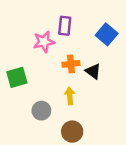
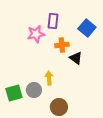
orange cross: (71, 64) -> (62, 45), moved
green square: (17, 77) -> (14, 93), moved
yellow arrow: (70, 96) -> (49, 78), moved

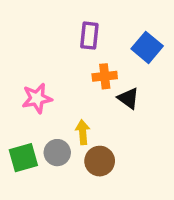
pink star: (36, 34) -> (37, 98), moved
brown circle: (59, 107) -> (100, 161), moved

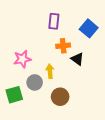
yellow arrow: (83, 132) -> (50, 71), moved
gray circle: (57, 153) -> (35, 82), moved

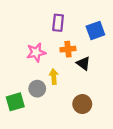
blue square: (89, 28) -> (95, 30), turned 30
pink star: (22, 59) -> (36, 52), moved
brown circle: (60, 97) -> (82, 104), moved

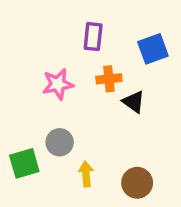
yellow arrow: (54, 77) -> (86, 174), moved
brown circle: (82, 104) -> (137, 183), moved

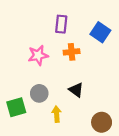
blue square: (153, 49) -> (100, 32), turned -36
black triangle: (134, 102) -> (76, 90), moved
brown circle: (137, 183) -> (102, 122), moved

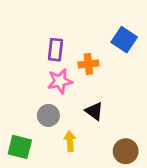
purple rectangle: (61, 24) -> (56, 50), moved
pink star: (38, 55) -> (60, 81), moved
green square: (16, 107) -> (20, 147), moved, turned 30

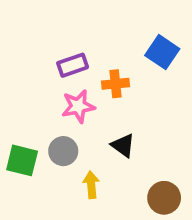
purple rectangle: (56, 50) -> (73, 65), turned 65
green square: (20, 147) -> (22, 160), moved

